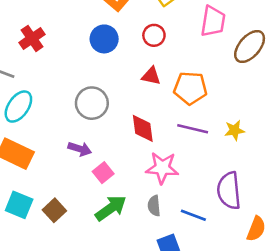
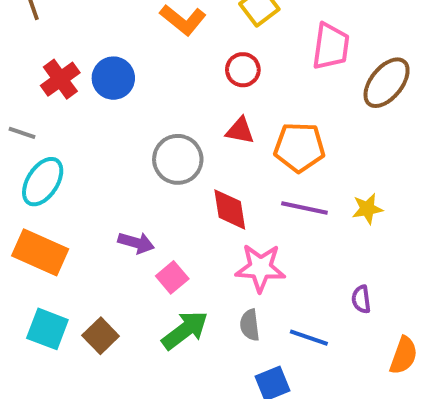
blue circle: (104, 39) -> (113, 78), moved
gray circle: (92, 103) -> (178, 159), moved
purple semicircle: (229, 191) -> (361, 299), size x0.5

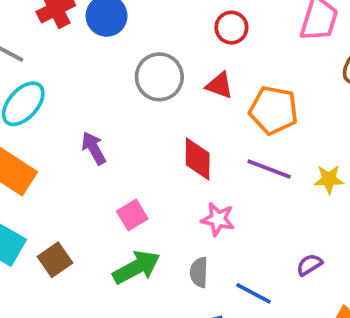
gray circle: (178, 159) -> (159, 77), moved
purple arrow: (136, 243) -> (94, 148), moved, turned -144
pink star: (260, 268) -> (218, 219), size x0.7
purple semicircle: (361, 299) -> (309, 265), turned 56

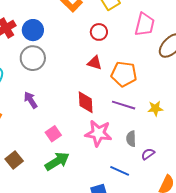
gray circle: (159, 77) -> (33, 58), moved
pink star: (218, 219) -> (98, 133), size x1.5
gray semicircle: (199, 272) -> (131, 139), moved

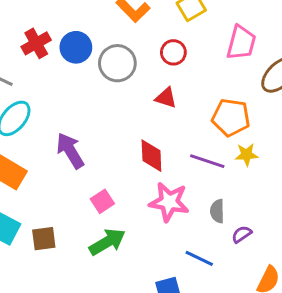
gray circle: (33, 58) -> (117, 63), moved
orange pentagon: (124, 74) -> (231, 117), moved
purple arrow: (31, 100) -> (70, 151), size x1.4
yellow star: (155, 108) -> (247, 155), moved
brown square: (14, 160) -> (44, 239), turned 30

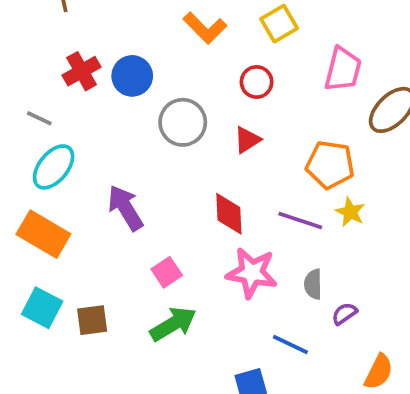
gray circle: (117, 63) -> (183, 122), moved
red triangle: (166, 98) -> (247, 140), turned -50
yellow star: (247, 155) -> (350, 212), turned 30

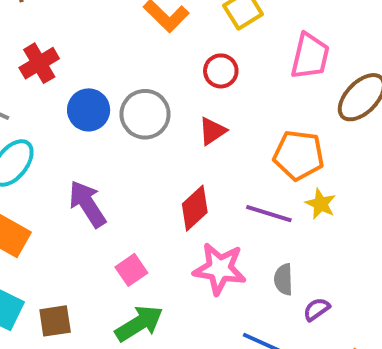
blue circle: (132, 76) -> (89, 110), moved
red diamond: (229, 214) -> (195, 208), turned 51

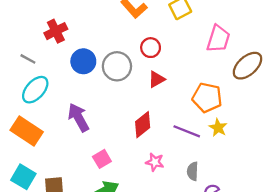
red circle: (221, 71) -> (151, 48), moved
pink star: (220, 269) -> (155, 162), size x0.6

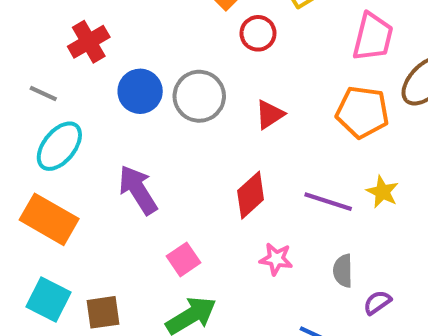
red circle: (151, 48) -> (258, 33), moved
orange pentagon: (207, 98) -> (362, 112), moved

